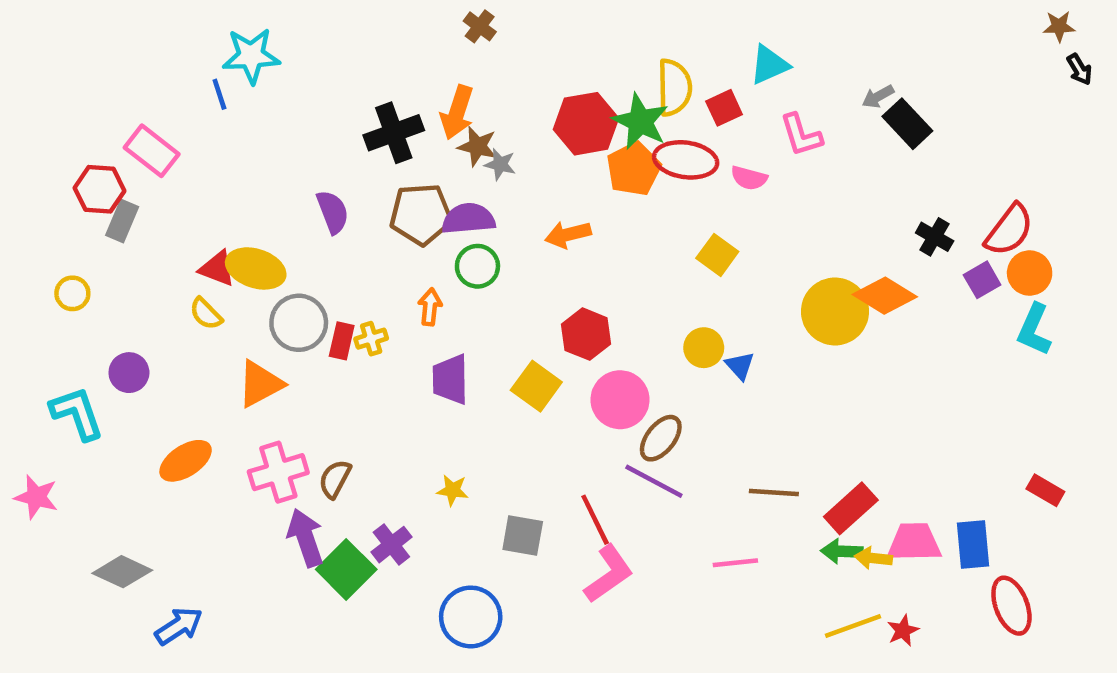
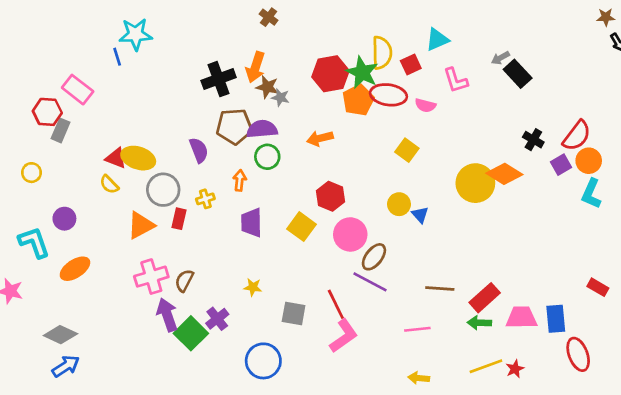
purple semicircle: (333, 212) -> (199, 150), moved
red rectangle: (342, 341) -> (179, 219), moved
orange ellipse: (186, 461) -> (75, 269), moved
yellow arrow: (873, 558) -> (419, 378), moved
blue arrow: (179, 626) -> (66, 366), moved

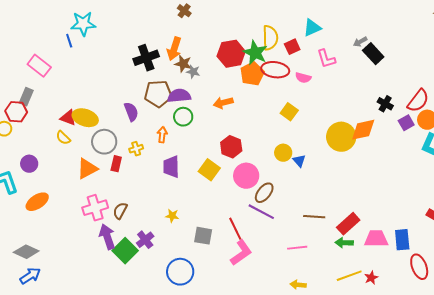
red hexagon: (47, 112) -> (16, 112), moved
orange diamond: (504, 174) -> (363, 130), turned -44

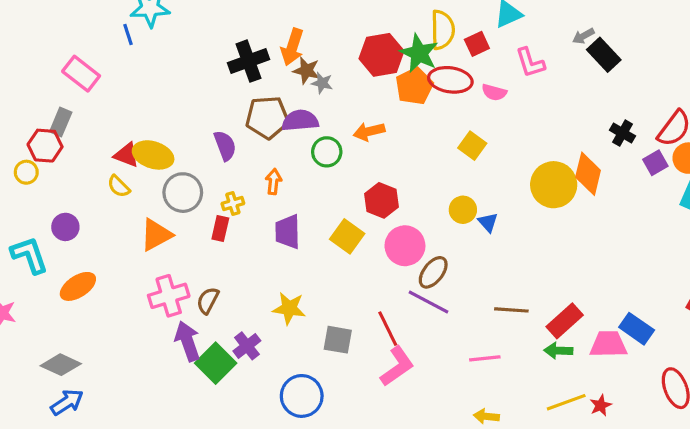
green circle: (183, 117) -> (327, 152), moved
orange diamond: (363, 130) -> (588, 174), turned -64
red rectangle: (116, 164) -> (220, 229), moved
yellow star: (172, 216) -> (289, 308), size x1.5
blue rectangle: (402, 240) -> (637, 329), moved, turned -50

